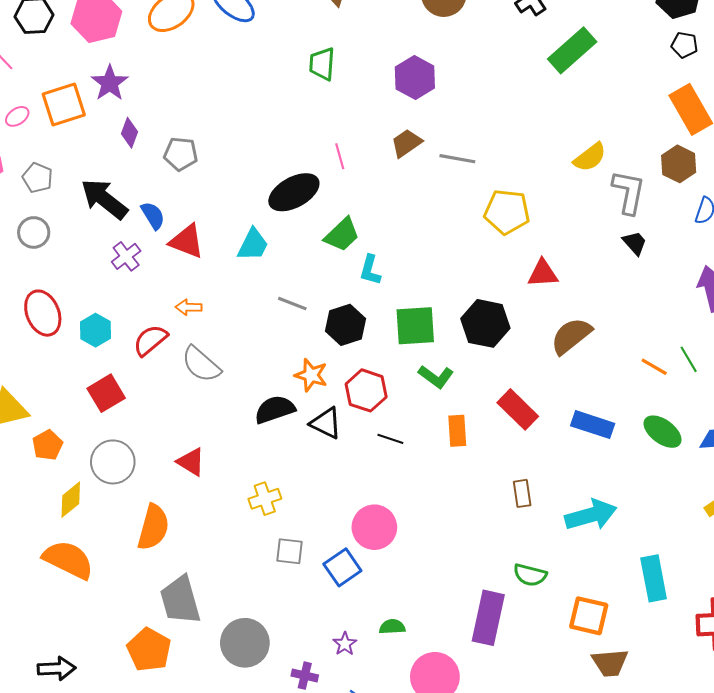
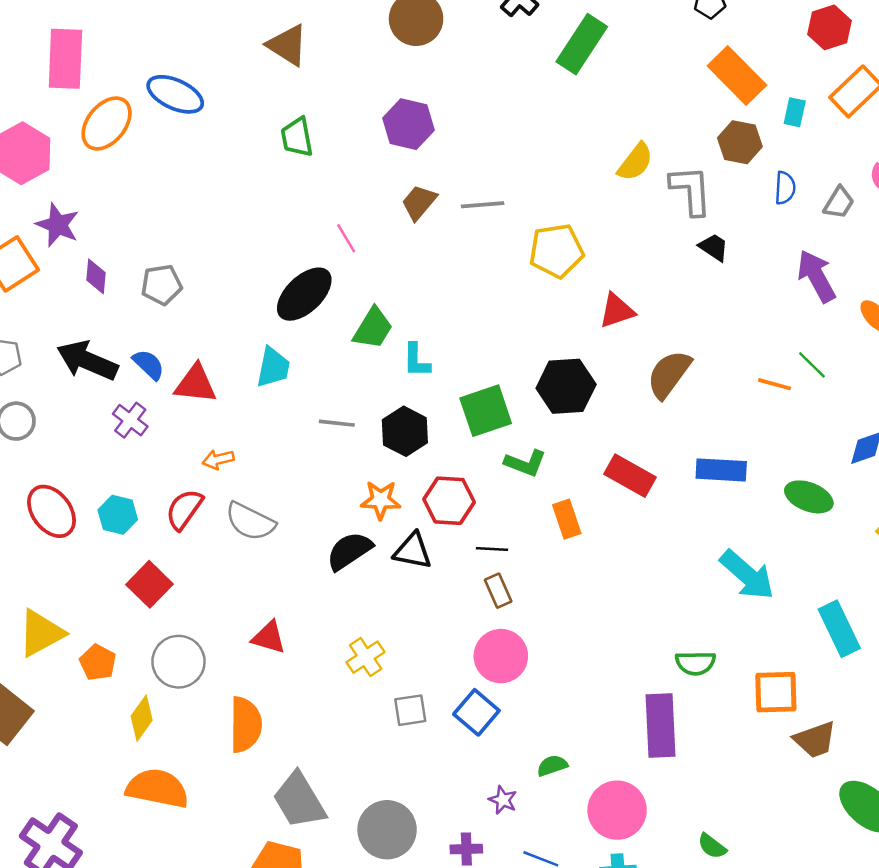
green ellipse: (663, 432) -> (809, 497), moved
brown rectangle: (522, 493) -> (498, 591), moved
cyan arrow: (591, 515) -> (747, 575), turned 72

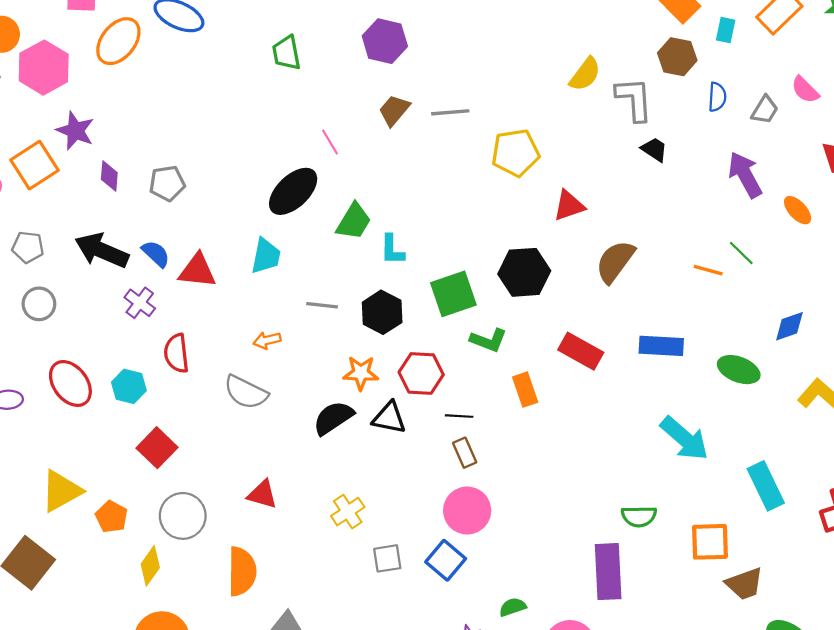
orange arrow: (218, 459) -> (267, 340), moved
red semicircle: (184, 509) -> (176, 353), moved, turned -42

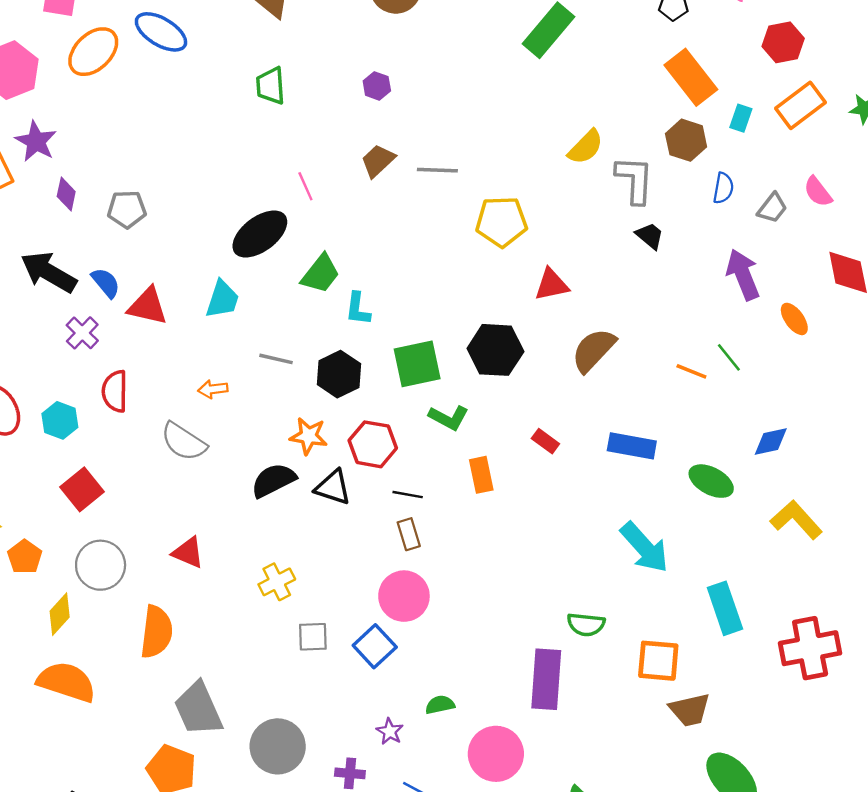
purple hexagon: (385, 41) -> (377, 86), size x0.6
red rectangle: (581, 351) -> (545, 441), size x0.6

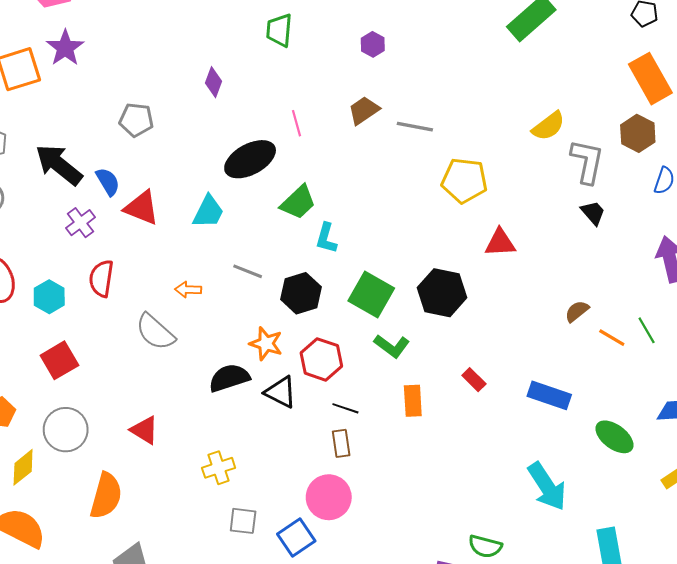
purple diamond: (66, 194) -> (213, 82), moved
brown semicircle: (593, 350) -> (577, 311), moved, size x0.6
green square: (417, 364) -> (371, 295), turned 33

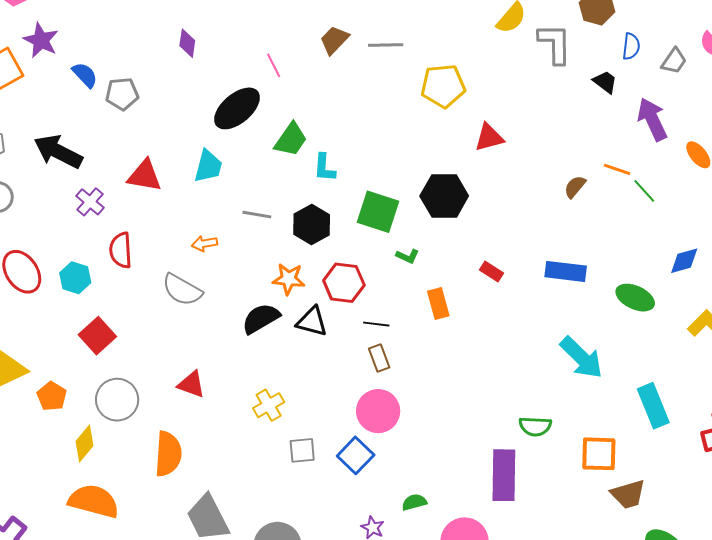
blue semicircle: (108, 182) -> (85, 75), moved
black trapezoid: (593, 213) -> (605, 82), moved
orange line: (612, 338) -> (617, 169), moved
green L-shape: (392, 346) -> (408, 256), size x0.7

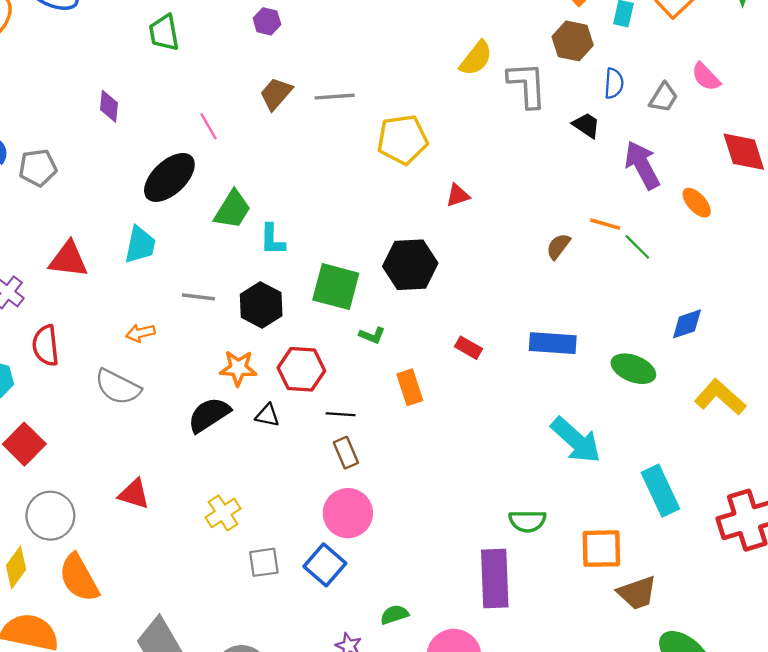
red triangle: (489, 137) -> (458, 195), size x0.7
black triangle: (312, 322) -> (267, 415), size x0.7
orange semicircle: (168, 454) -> (79, 578), moved, turned 150

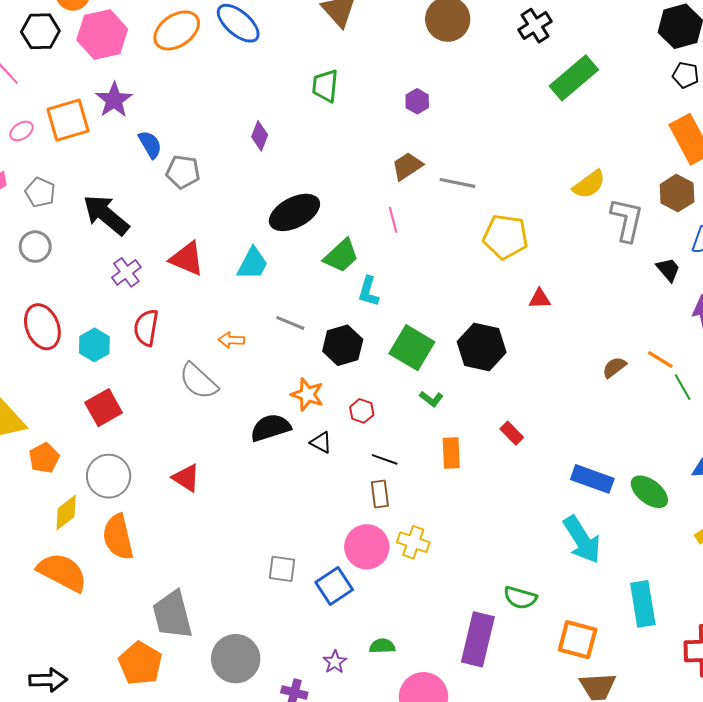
pink line: (209, 126) -> (393, 220), moved
blue rectangle: (553, 343) -> (592, 479), moved
red hexagon: (301, 369) -> (362, 411), size x0.6
yellow cross: (223, 513) -> (413, 542), moved, turned 36

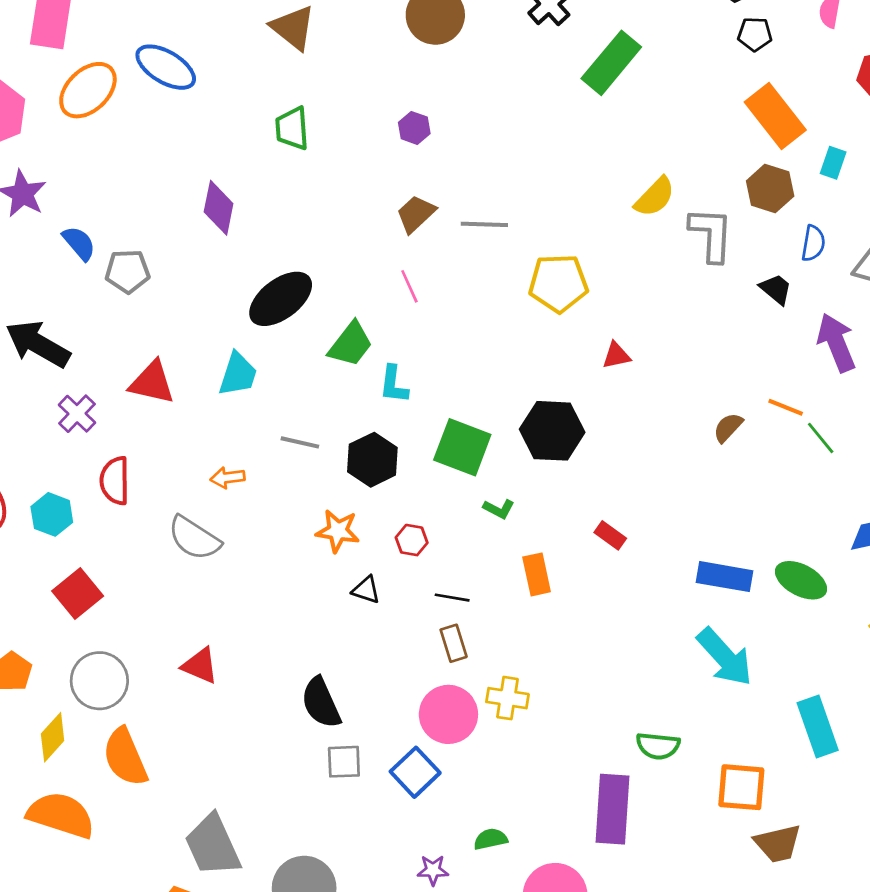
purple diamond: (260, 136) -> (219, 208), size x1.4
black semicircle: (271, 428) -> (321, 703), moved, turned -87
purple star: (335, 662) -> (433, 870), turned -30

